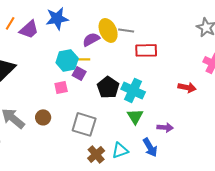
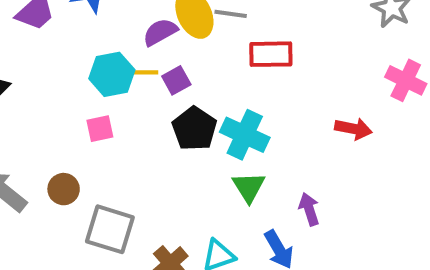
purple square: (79, 73) -> (176, 80), moved, turned 32
gray square: (84, 124) -> (110, 229), moved
purple arrow: (165, 127) -> (309, 209), turned -112

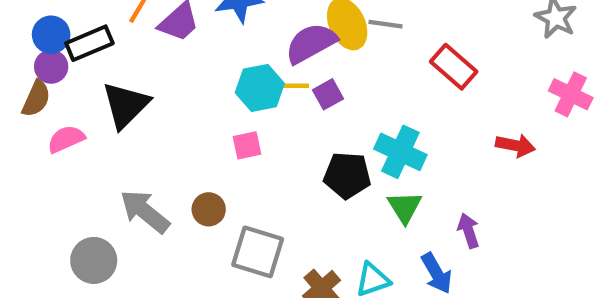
purple semicircle: (160, 32) -> (311, 43), size x1.4
red rectangle: (271, 54) -> (454, 67), moved, turned 42
black pentagon: (194, 129) -> (347, 175), moved, turned -30

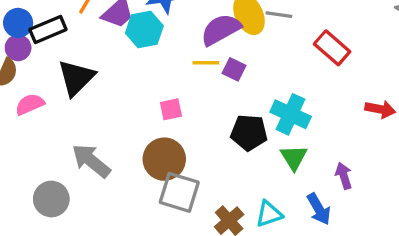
cyan hexagon: (260, 88) -> (144, 30), moved
purple square: (328, 94) -> (234, 69), turned -35
brown circle: (209, 209) -> (164, 159), moved, size x1.6

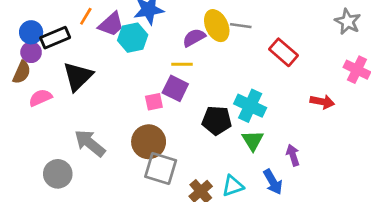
purple semicircle: (221, 30) -> (194, 38), size x0.7
purple square: (234, 69) -> (175, 88), moved, size x1.4

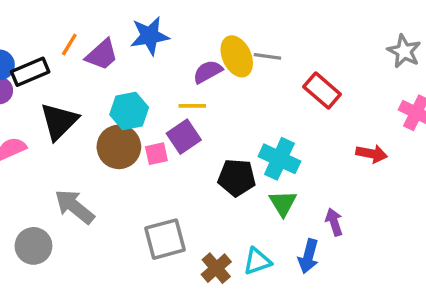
cyan hexagon: (133, 38) -> (129, 111), moved
purple square: (175, 88) -> (184, 137), turned 30
brown circle: (149, 142) -> (119, 147), moved
gray square: (161, 169) -> (165, 239), turned -32
blue arrow: (273, 182) -> (308, 256), turned 45

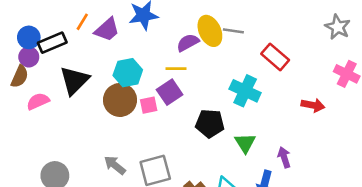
cyan cross: (279, 159) -> (245, 91), moved
gray arrow: (74, 207) -> (115, 165), moved, size x0.7

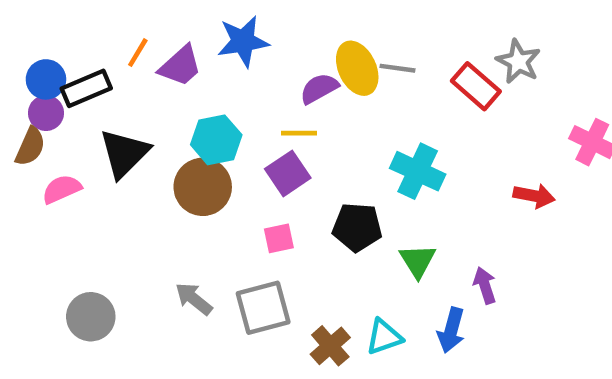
gray star: (338, 27) -> (518, 62), moved
red rectangle: (275, 57) -> (476, 86), moved
pink square: (149, 105) -> (279, 238), moved

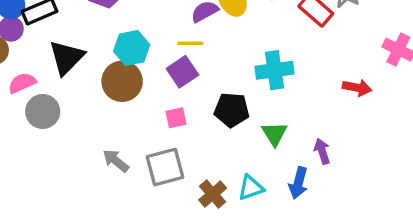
cyan cross: (418, 171) -> (275, 70), turned -33
gray circle: (91, 317) -> (43, 111), moved

